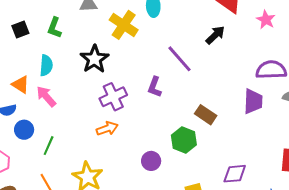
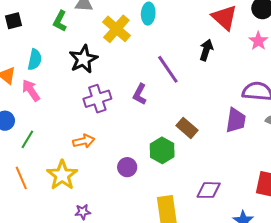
green L-shape: (54, 28) -> (60, 21), moved
black arrow: (215, 35) -> (206, 50), turned -35
orange arrow: (107, 128) -> (84, 141), moved

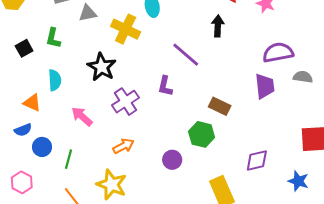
green L-shape: (60, 21) -> (53, 38), moved
pink arrow: (31, 90) -> (82, 116), moved

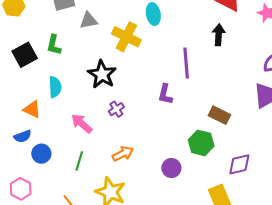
black square: (24, 48) -> (25, 55), size x1.4
purple line: (186, 55) -> (186, 63), turned 44
purple cross: (126, 102) -> (116, 109), moved, size x0.6
green line: (68, 159) -> (79, 161), moved
purple diamond: (257, 160) -> (239, 164), moved

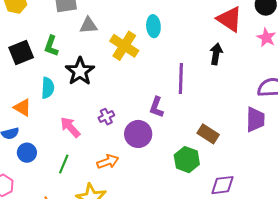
black star: (102, 74) -> (80, 71), moved
purple circle: (171, 168) -> (138, 134), moved, size x1.4

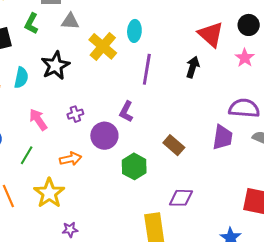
green L-shape: (51, 46) -> (31, 23), moved
purple line: (181, 78) -> (147, 69), moved
green hexagon: (187, 160) -> (134, 166), moved

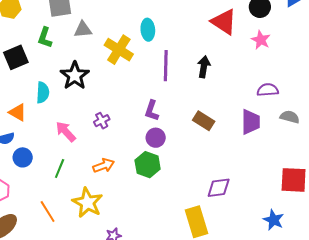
black arrow: (193, 67) -> (204, 67), moved
purple semicircle: (244, 108) -> (268, 90), size x0.7
purple circle: (104, 136) -> (156, 138), moved, size x0.7
brown rectangle: (174, 145) -> (204, 121), moved
green hexagon: (134, 166) -> (148, 165), moved

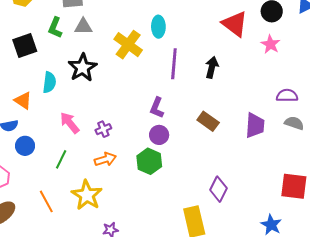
gray triangle: (83, 30) -> (83, 27), moved
purple semicircle: (268, 90) -> (287, 96), moved
purple cross: (102, 121) -> (103, 129), moved
purple diamond: (219, 188) -> (219, 189), turned -60

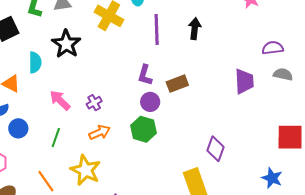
brown rectangle: (208, 121) -> (177, 84), moved, turned -50

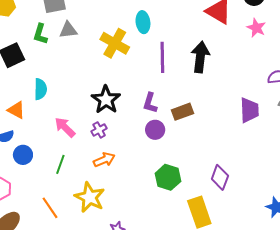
black arrow: (195, 29) -> (200, 57), size x1.4
black star: (66, 44) -> (106, 100), moved
green hexagon: (144, 129) -> (168, 177), moved

